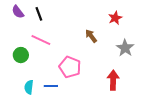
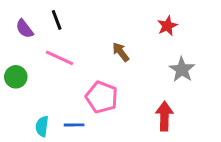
purple semicircle: (18, 12) -> (25, 29), moved
brown arrow: (91, 36) -> (121, 52), moved
green circle: (21, 55) -> (16, 77), moved

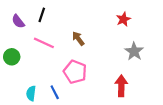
black line: (57, 20) -> (42, 15), turned 40
brown arrow: (121, 52) -> (78, 39), moved
blue line: (74, 125) -> (55, 92), turned 64

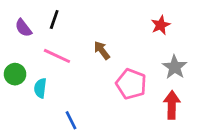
pink pentagon: (75, 72) -> (131, 84), moved
red arrow: (121, 86) -> (172, 105), moved
cyan semicircle: (31, 93) -> (40, 88), moved

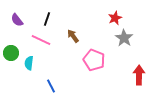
black line: (54, 20) -> (47, 19), moved
gray star: (175, 67) -> (124, 38), moved
red arrow: (172, 105) -> (139, 75), moved

